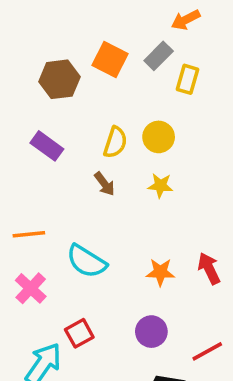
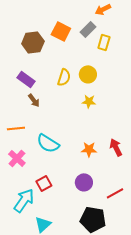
brown arrow: (105, 184) -> (34, 100), moved

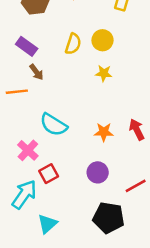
orange line: (16, 128) -> (17, 92), moved
pink cross: (17, 158) -> (28, 150), moved

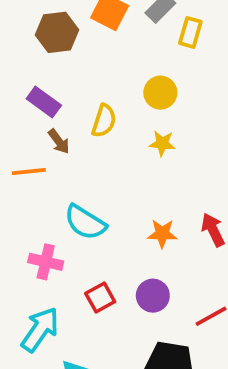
yellow semicircle: (73, 44) -> (104, 121), moved
pink cross: (28, 150) -> (46, 262), turned -30
red square: (49, 174) -> (100, 297), moved

